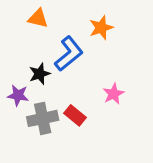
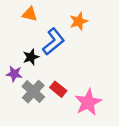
pink star: (113, 94) -> (88, 102), moved, size x1.6
gray cross: (43, 118) -> (33, 92), turned -35

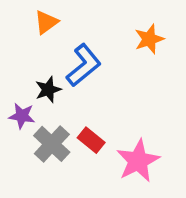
orange triangle: (30, 14) -> (46, 22), turned -49
orange star: (79, 21) -> (149, 39), moved

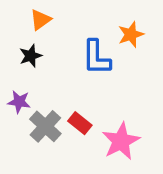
blue L-shape: (84, 65) -> (96, 57), moved, turned 129
black star: (48, 90) -> (31, 56), moved

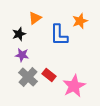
orange triangle: (40, 20) -> (35, 18), moved
purple star: (19, 102) -> (22, 55), moved

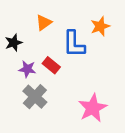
black star: (19, 34) -> (14, 43), moved
red rectangle: (49, 75) -> (51, 65), moved

